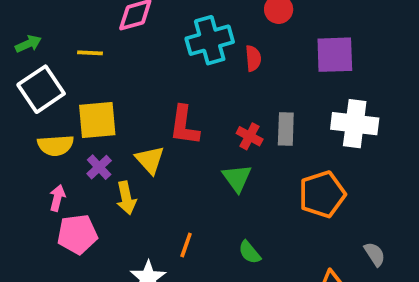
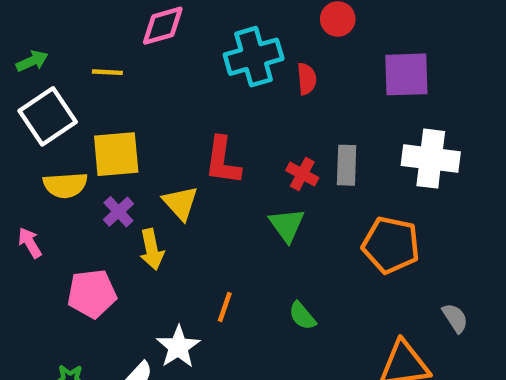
orange pentagon: (322, 194) -> (391, 245), turned 30
pink arrow: (57, 198) -> (30, 243), moved, turned -45

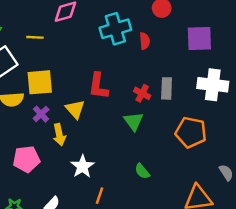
orange line: (225, 307) -> (100, 196), moved
white star: (178, 347) -> (82, 166), moved

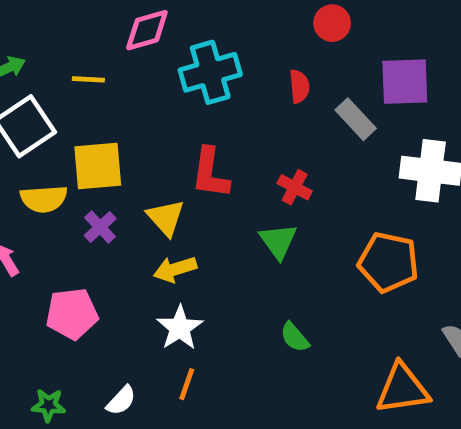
cyan cross: (115, 29) -> (210, 72), moved
gray rectangle: (167, 88) -> (356, 119), moved, turned -45
yellow arrow: (59, 135) -> (175, 269), moved, turned 85
orange line: (100, 196) -> (187, 384), moved

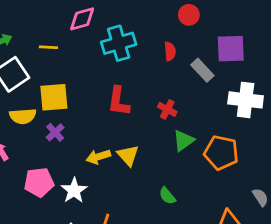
yellow triangle: (166, 218) -> (128, 155), moved
green triangle: (278, 241) -> (183, 140), moved, turned 30
white star: (180, 328) -> (74, 190), moved

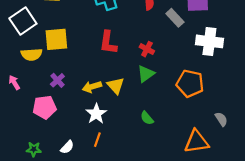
purple cross: (55, 132) -> (57, 80), moved
green triangle: (183, 140) -> (146, 74), moved
white star: (74, 190) -> (96, 114), moved

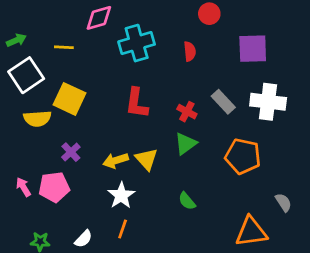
gray rectangle: (175, 18) -> (223, 102), moved
yellow square: (56, 39) -> (69, 99), turned 30
pink arrow: (14, 82) -> (23, 187), moved

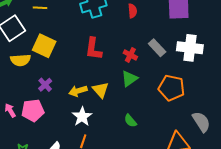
gray semicircle: (283, 202) -> (201, 122), size x1.5

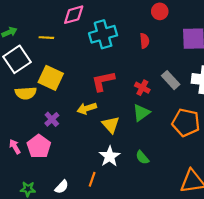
red L-shape: (93, 49) -> (103, 81), turned 70
yellow arrow: (78, 91) -> (87, 108), moved
pink pentagon: (33, 110) -> (39, 147), turned -30
white star: (82, 117) -> (110, 156), moved

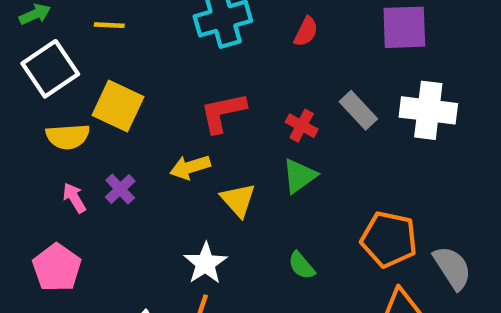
red semicircle: (144, 41) -> (306, 32), turned 32
orange pentagon: (186, 123) -> (389, 239), moved
pink arrow: (15, 147) -> (74, 198), moved
pink pentagon: (39, 147) -> (57, 268), moved
white star: (110, 156) -> (205, 263), moved

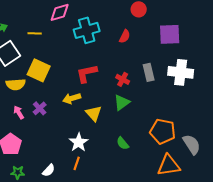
gray rectangle: (358, 110) -> (149, 72), turned 30

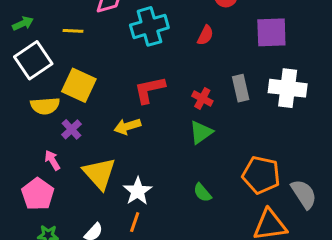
purple cross: (40, 108) -> (71, 129), moved
pink arrow: (19, 112) -> (52, 160), moved
yellow triangle: (94, 113) -> (99, 173), moved, size x1.4

